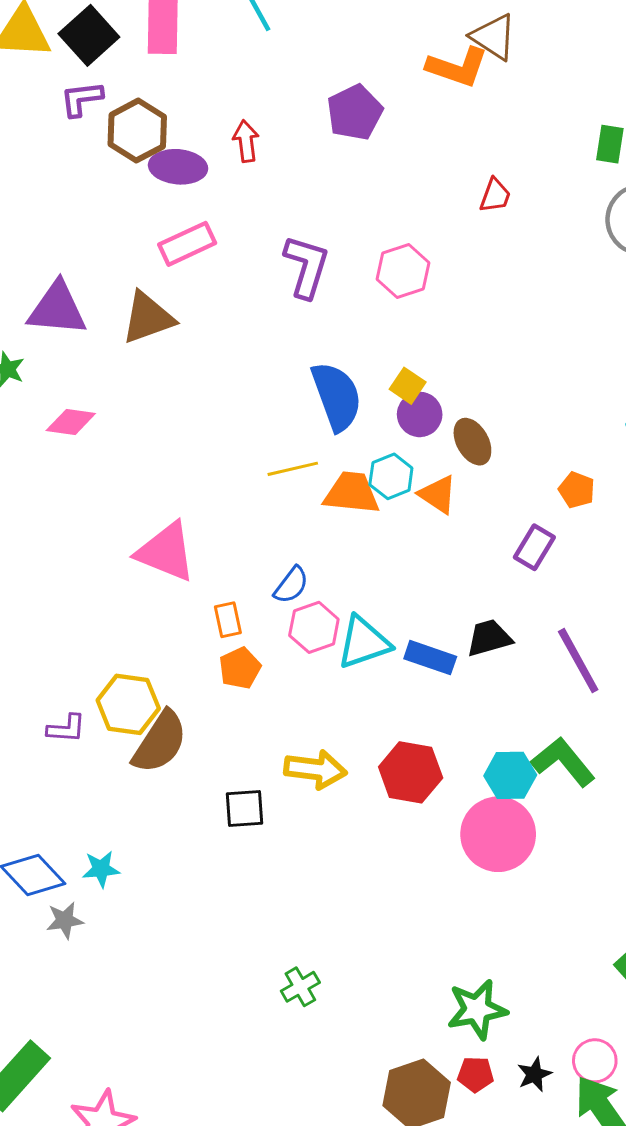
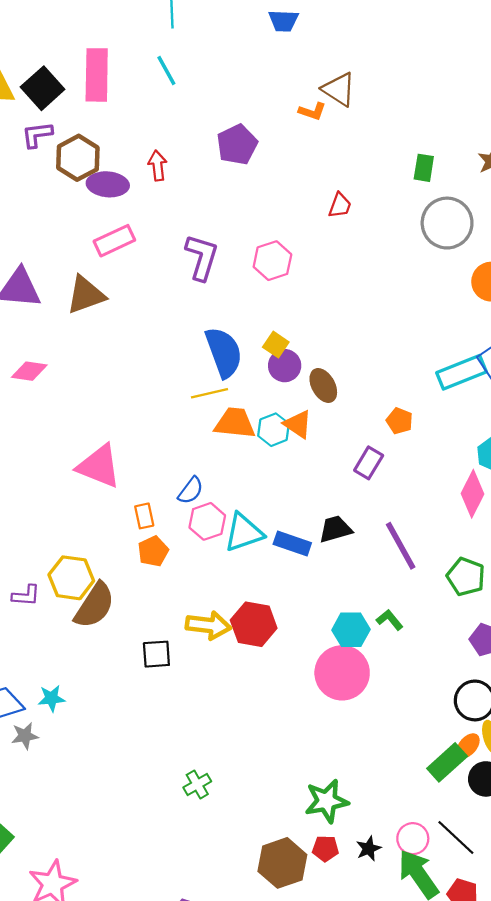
orange L-shape: (457, 67) -> (312, 111), size x0.6
yellow line: (293, 469) -> (209, 393), moved
cyan hexagon: (391, 476) -> (274, 430), moved
green L-shape: (563, 762) -> (390, 620), size x0.6
red hexagon: (411, 772) -> (254, 624), moved

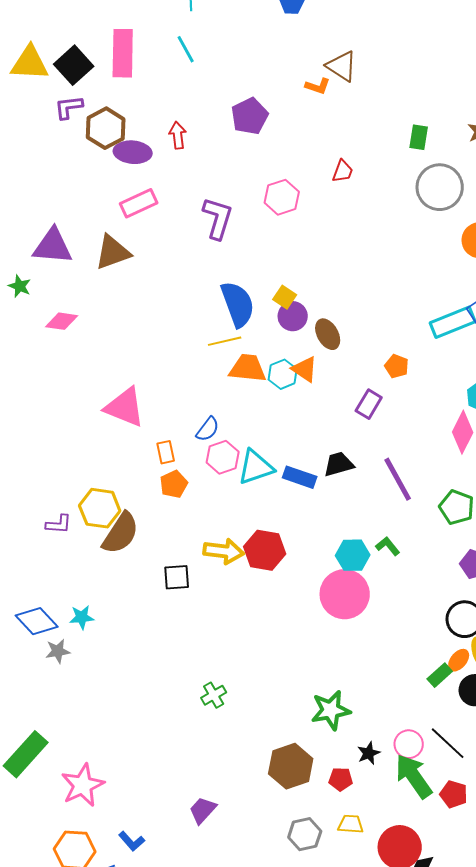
pink hexagon: (272, 261) -> (282, 197), moved
green rectangle: (447, 762) -> (440, 675), size x0.7
red pentagon: (325, 849) -> (341, 779), moved

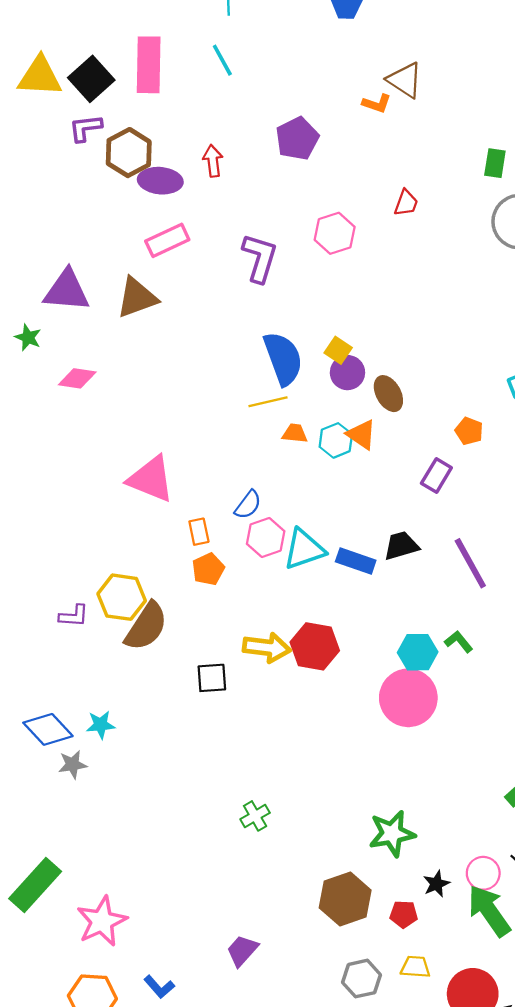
orange trapezoid: (248, 368) -> (295, 433), size x0.6

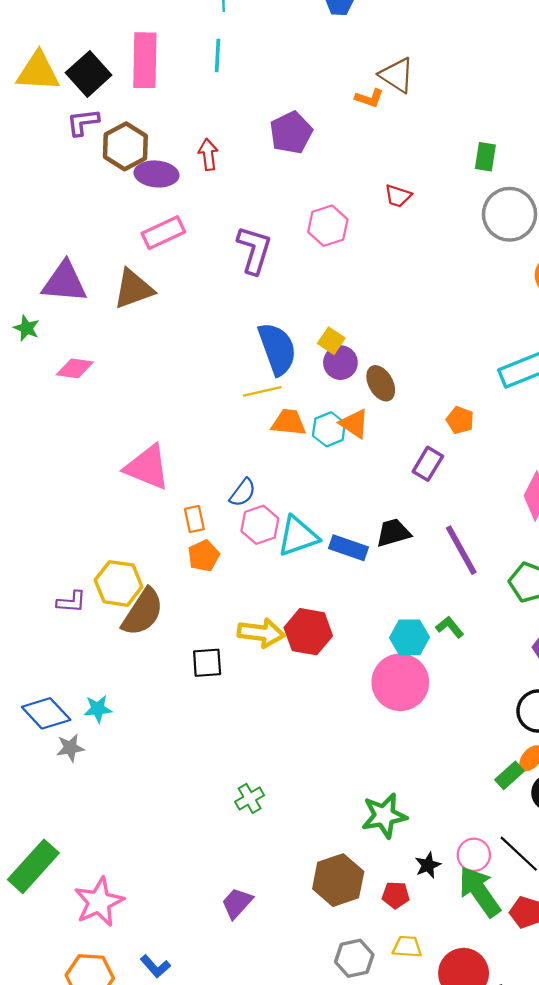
cyan line: (222, 60) -> (217, 56), turned 32
red trapezoid: (406, 203) -> (398, 196), turned 88
orange trapezoid: (295, 433) -> (289, 422), size x1.4
purple trapezoid: (242, 951) -> (237, 903), moved

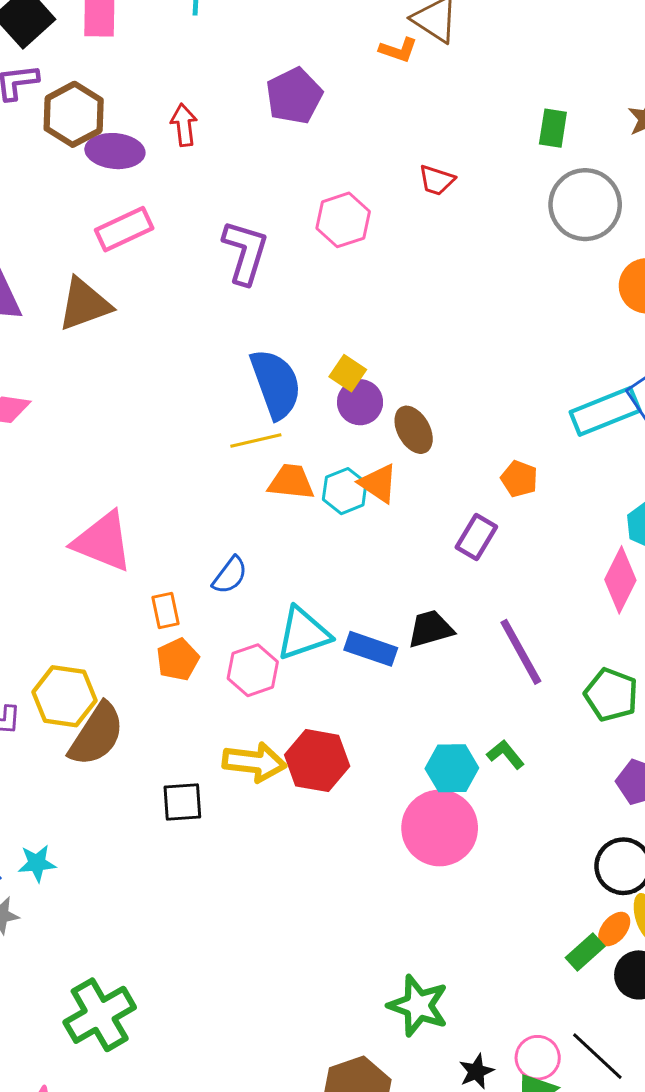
pink hexagon: (260, 525) -> (253, 670), moved
green cross: (250, 798) -> (100, 1015), moved, size x1.8
green star: (384, 816) -> (418, 1006), turned 30

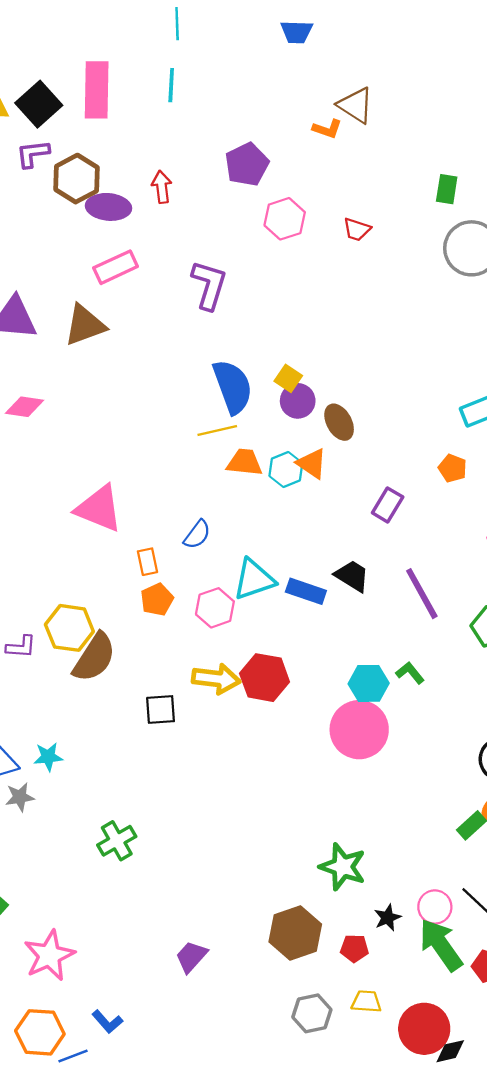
pink hexagon: (343, 220) -> (285, 219), moved
orange pentagon: (519, 479) -> (453, 468), moved
black trapezoid: (430, 629) -> (352, 576), turned 48
green cross: (100, 1015) -> (117, 841), moved, size x0.7

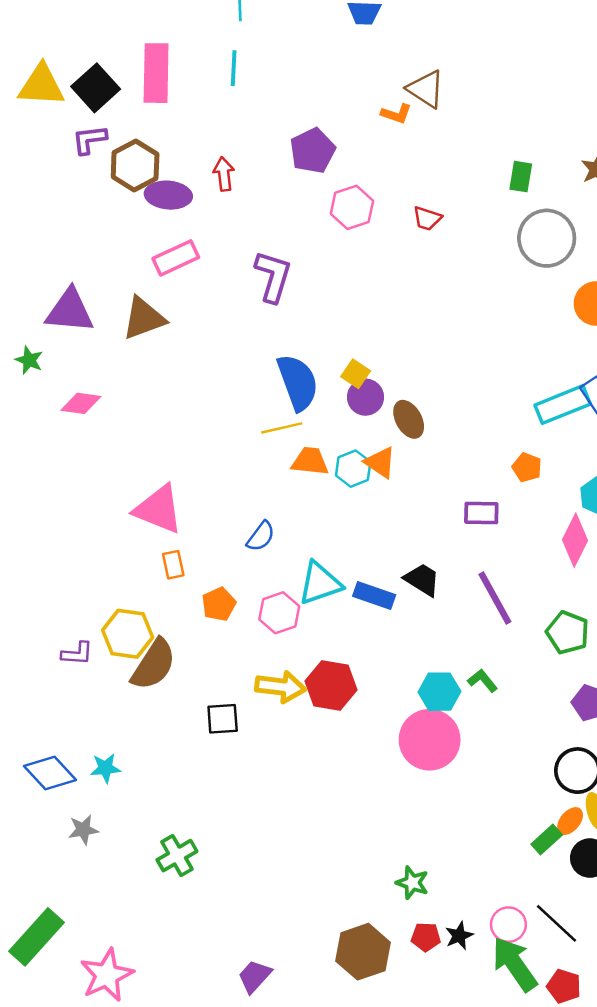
purple rectangle: (388, 505) -> (481, 513), moved, turned 60
orange rectangle: (148, 562) -> (173, 565), moved
gray star: (20, 797) -> (83, 830), moved
green star: (343, 867) -> (412, 883), size x0.7
red pentagon: (354, 948) -> (426, 937), moved

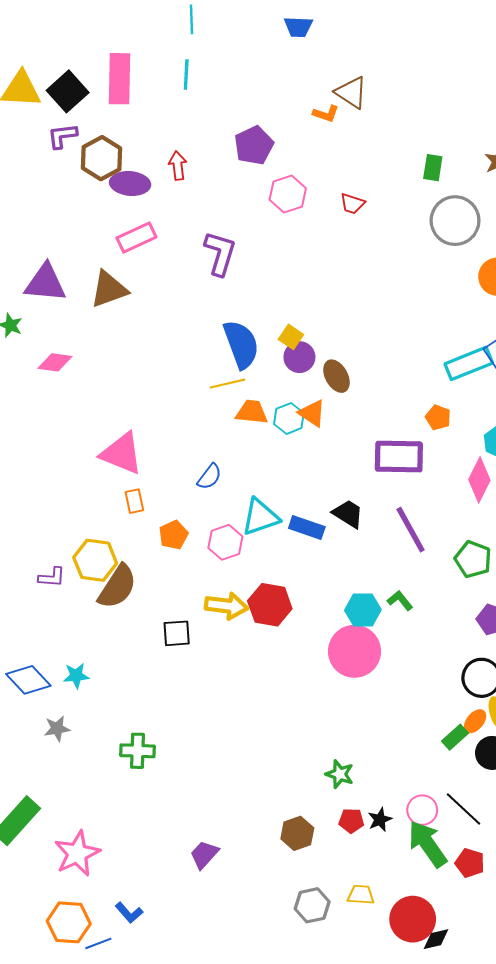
purple rectangle: (481, 513) -> (399, 457), size x1.6
green cross: (177, 856) -> (137, 751), turned 32
brown hexagon: (363, 952) -> (297, 833), size x0.7

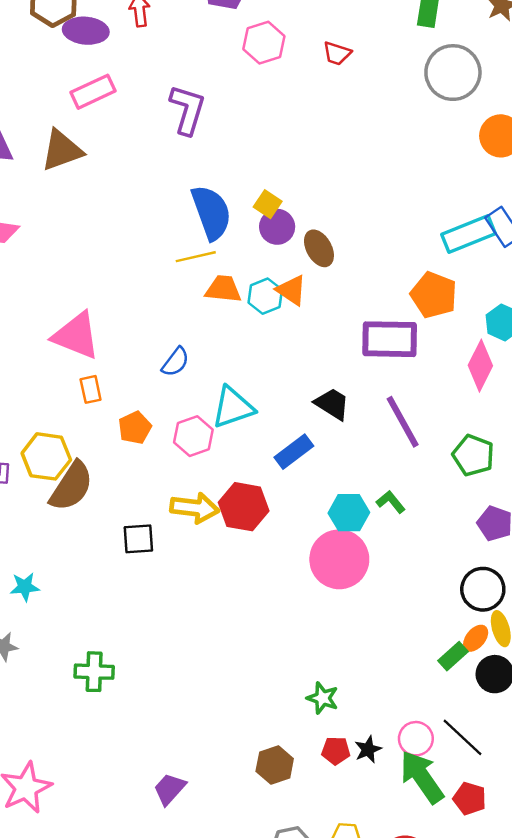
orange pentagon: (438, 417) -> (434, 295), size x1.6
blue rectangle: (307, 527) -> (294, 452), moved, turned -56

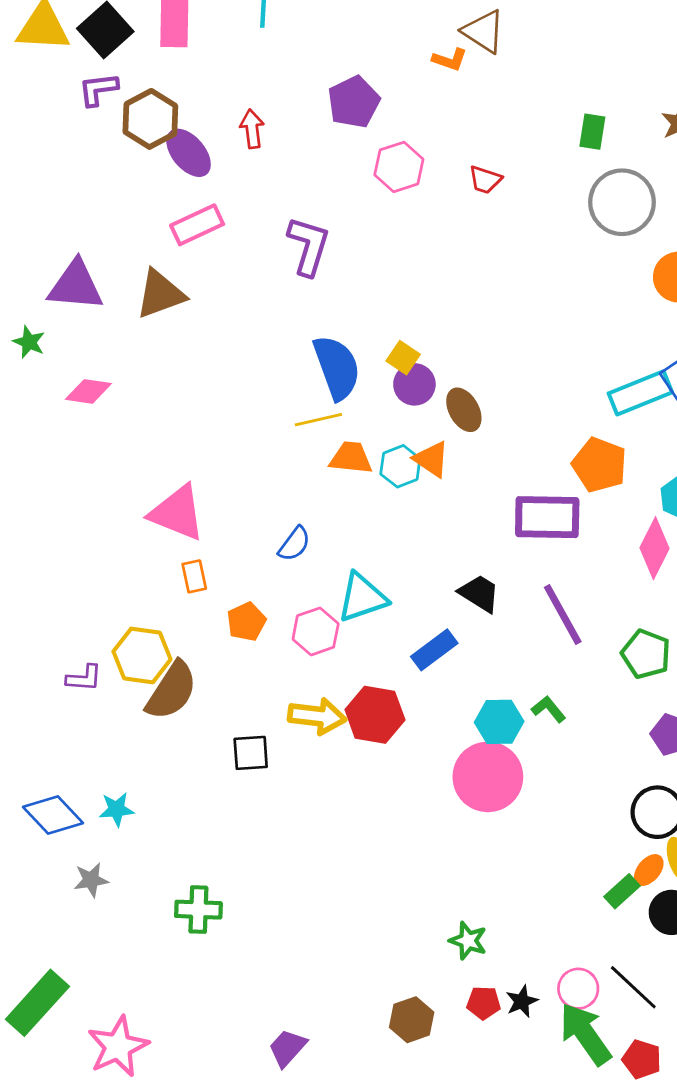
purple ellipse: (86, 31) -> (189, 153), turned 45

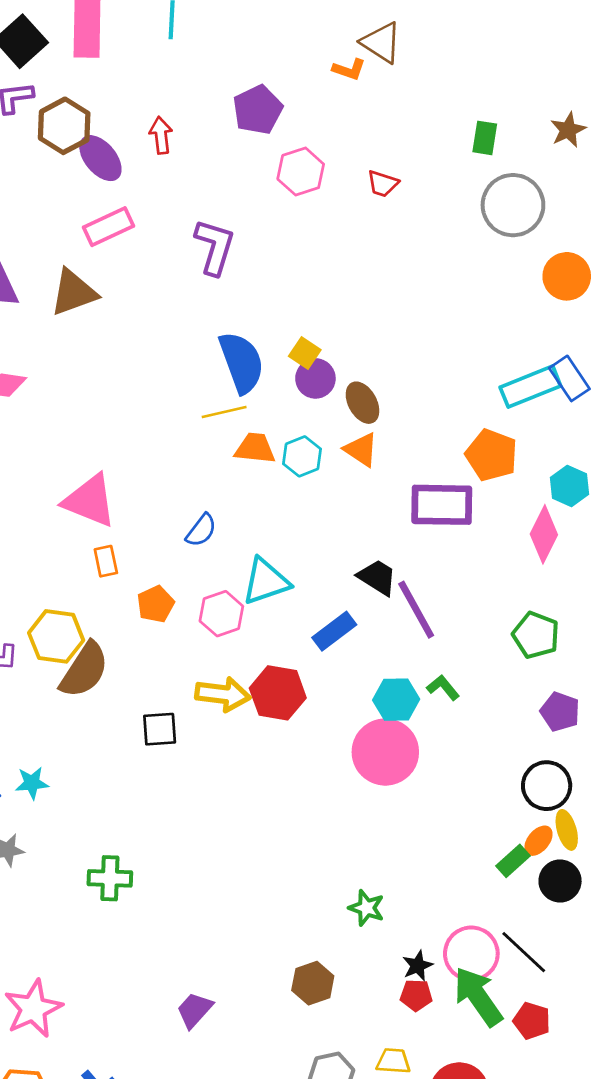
orange triangle: (431, 459) -> (361, 450), moved
purple line: (563, 615) -> (416, 610), moved
pink circle: (578, 989) -> (471, 954), size x1.4
red pentagon: (484, 1003) -> (416, 995), moved

